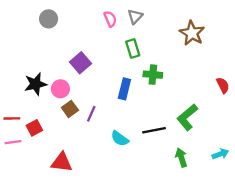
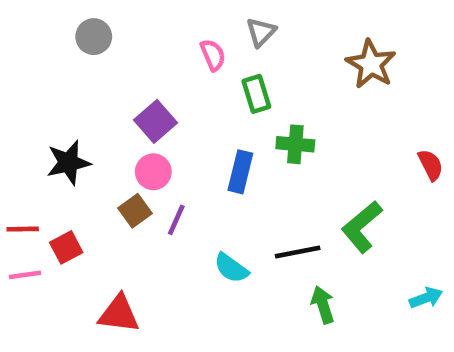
pink semicircle: (110, 19) -> (213, 55), moved
pink circle: (60, 89) -> (153, 172), moved
green arrow: (181, 158) -> (323, 305), moved

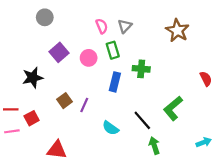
gray triangle: (261, 32) -> (125, 26), moved
green rectangle: (256, 94) -> (113, 50), moved
purple square: (156, 121) -> (59, 52), moved
pink circle: (153, 172) -> (89, 58), moved
black line: (298, 252) -> (142, 120), turned 60

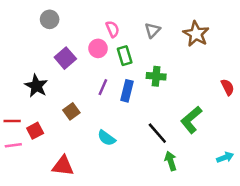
gray triangle: (125, 26) -> (152, 30), moved
pink circle: (89, 58) -> (98, 48), moved
black star: (33, 78) -> (36, 86), turned -30
purple line: (84, 105) -> (103, 87), moved
cyan semicircle: (111, 128) -> (106, 138), moved

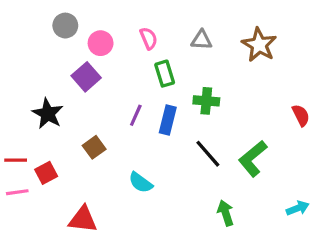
gray triangle: (152, 30) -> (201, 40), turned 49
pink circle: (98, 48) -> (101, 43), moved
black line: (157, 133) -> (208, 154), moved

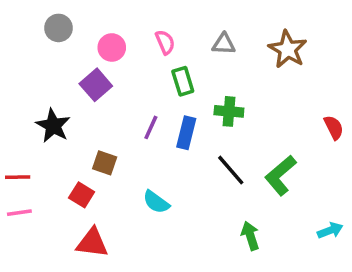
gray circle: (65, 26) -> (58, 28), moved
brown square: (94, 147) -> (105, 163), turned -35
red square: (46, 173) -> (82, 195), moved, turned -30

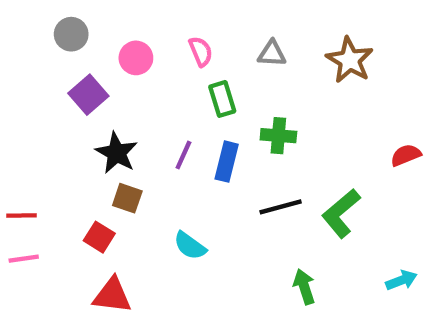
purple square: (96, 85) -> (88, 95), moved
black star: (53, 126) -> (117, 153), moved
red semicircle: (334, 127) -> (406, 155), turned -85
black line: (231, 170) -> (281, 207), turned -64

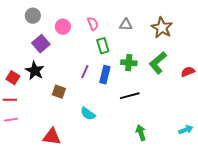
black star: (117, 153) -> (35, 71), moved
green L-shape: (341, 213) -> (158, 63), moved
red square: (99, 237) -> (13, 78), moved

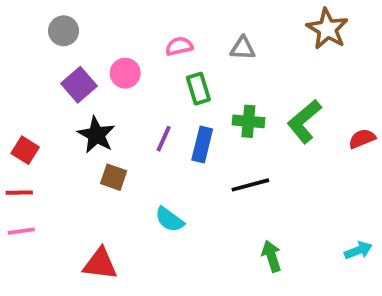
pink semicircle: (93, 24) -> (179, 46), turned -80
pink circle: (63, 27) -> (125, 73), moved
brown star: (162, 28) -> (327, 29), moved
black star: (35, 71) -> (96, 135), moved

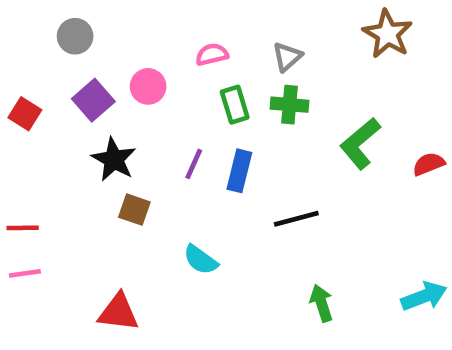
gray triangle: (243, 48) -> (287, 57), turned -44
green cross: (248, 121) -> (289, 105), moved
red square: (25, 150) -> (25, 114), moved
cyan arrow: (358, 250) -> (424, 296), size x1.4

